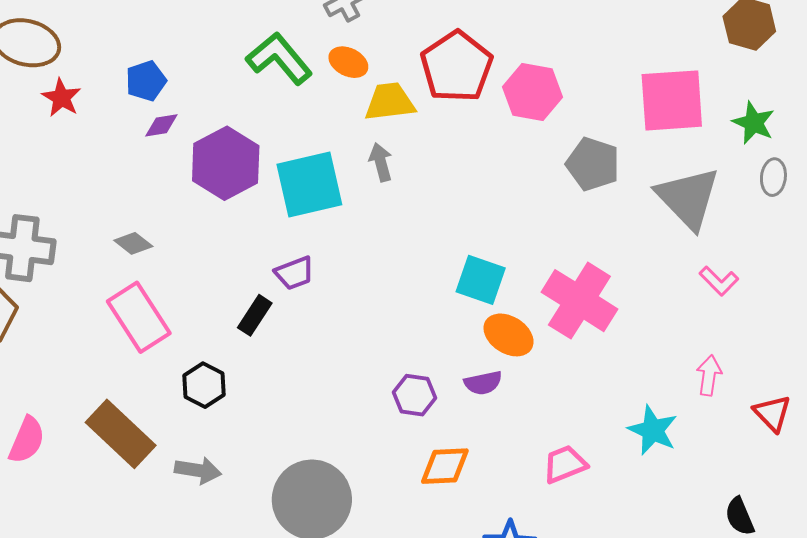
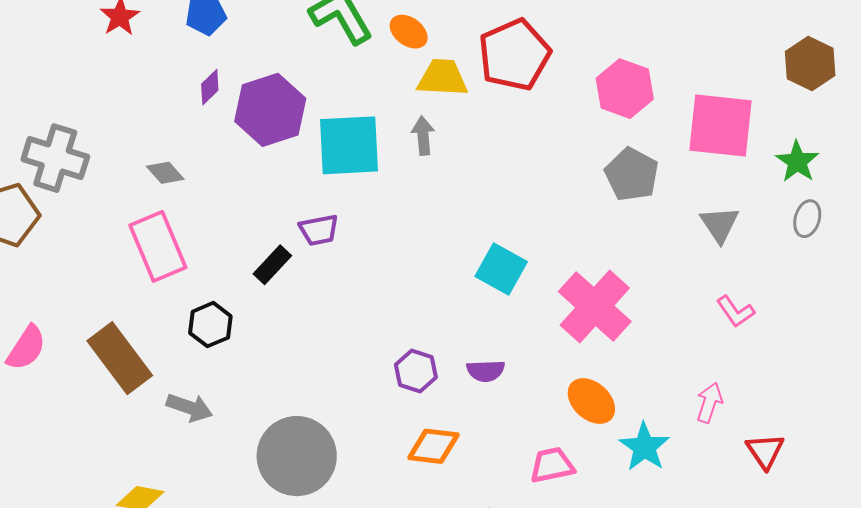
pink hexagon: (532, 92) -> (625, 89), moved
purple diamond: (161, 125) -> (210, 87), moved, turned -45
gray triangle: (688, 198) -> (720, 224), size x0.6
orange ellipse: (509, 335) -> (591, 401), moved

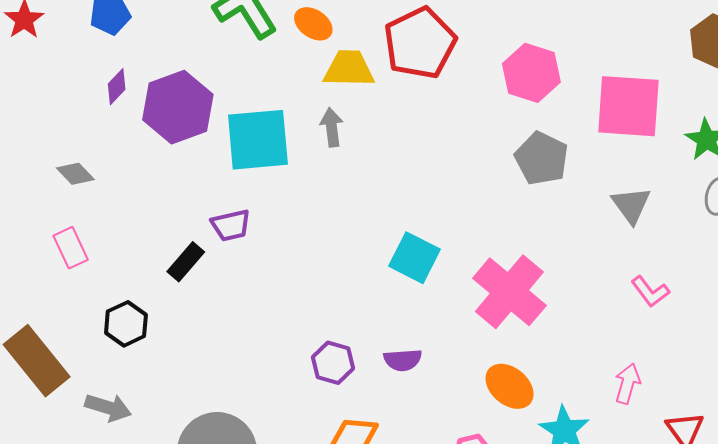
pink rectangle: (158, 246) -> (71, 248), size x0.6

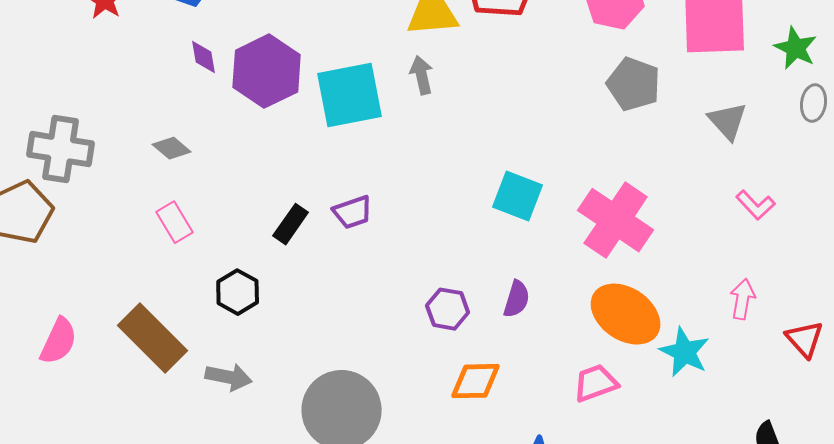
purple diamond: (117, 87) -> (204, 57), turned -48
purple trapezoid: (231, 225) -> (353, 212), moved
purple semicircle: (403, 360) -> (517, 299), turned -63
orange ellipse: (510, 386) -> (626, 314), size x1.4

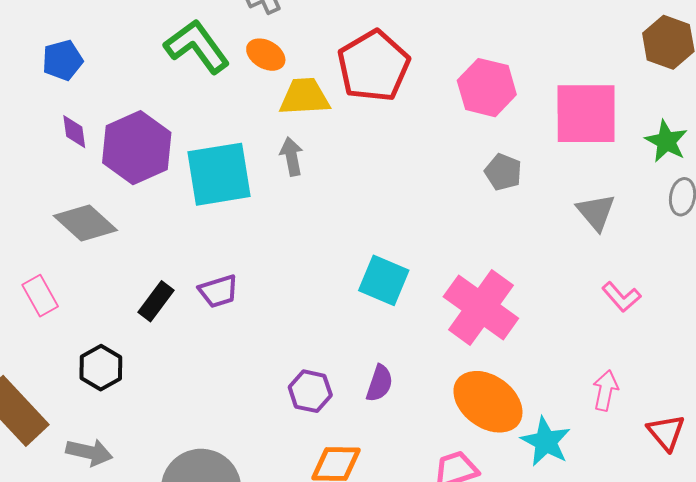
gray pentagon: (634, 84) -> (503, 172), size x0.7
gray diamond: (172, 148) -> (85, 223), moved, size x1.6

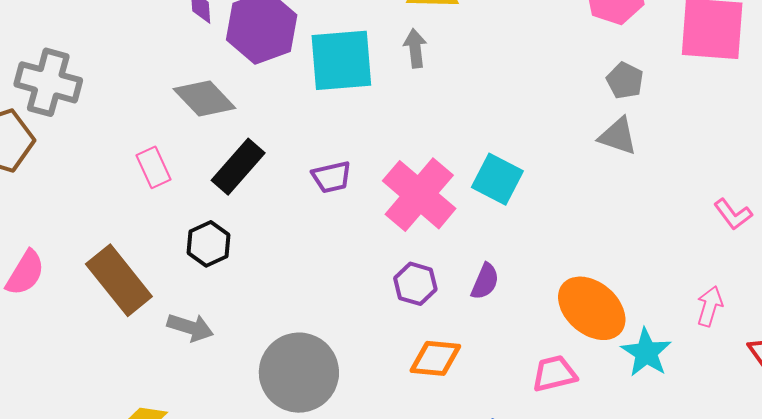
gray triangle: (596, 212) -> (618, 136), moved, turned -36
black rectangle: (156, 301) -> (238, 167), moved, size x1.4
pink cross: (481, 307) -> (419, 195), moved

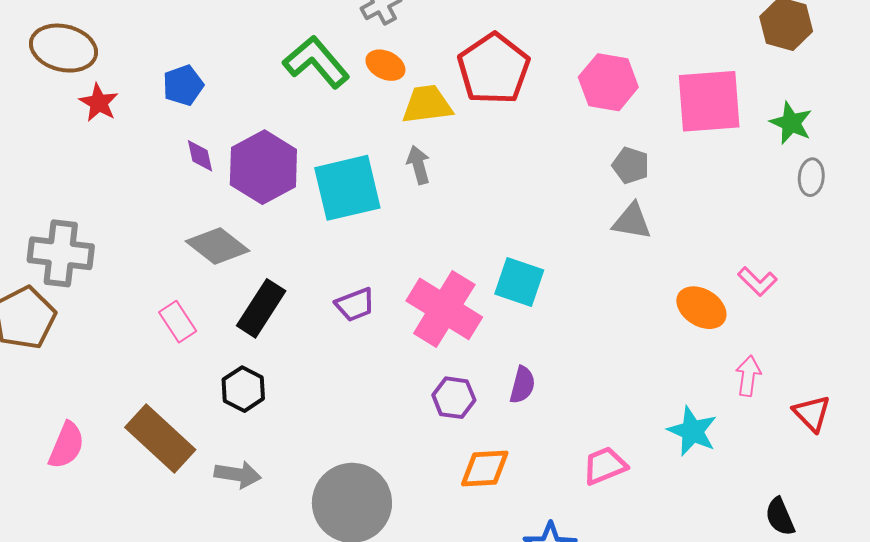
orange ellipse: (592, 308) -> (701, 308), moved, size x0.7

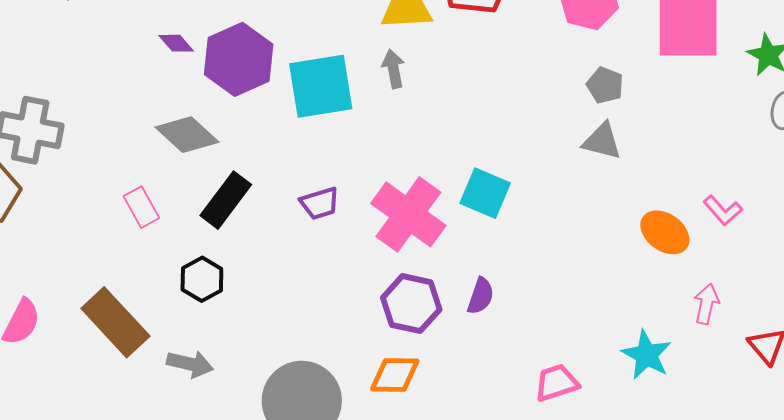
purple diamond: (200, 156) -> (176, 43), turned -33
purple hexagon: (454, 398) -> (411, 304), size x1.4
orange diamond: (485, 468) -> (395, 375), moved

